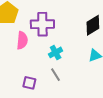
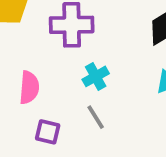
pink semicircle: (22, 40) -> (29, 88), moved

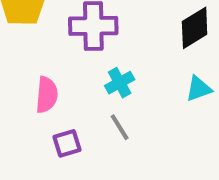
purple square: (48, 132) -> (67, 143), turned -30

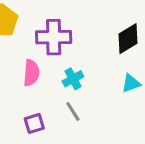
pink semicircle: (47, 95) -> (31, 73), moved

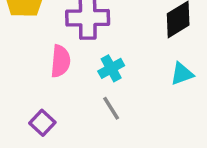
purple square: (34, 123) -> (42, 123), moved, turned -30

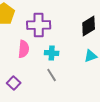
cyan cross: (111, 68) -> (52, 53), turned 32

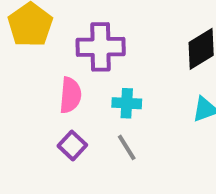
purple square: (14, 83) -> (72, 145), moved

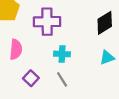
pink semicircle: (70, 95) -> (16, 49), moved

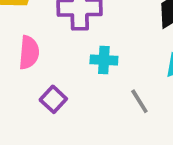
gray line: (62, 79) -> (139, 101), moved

